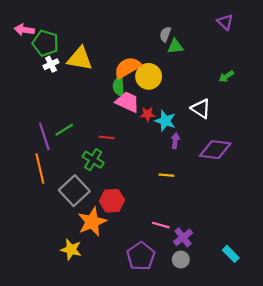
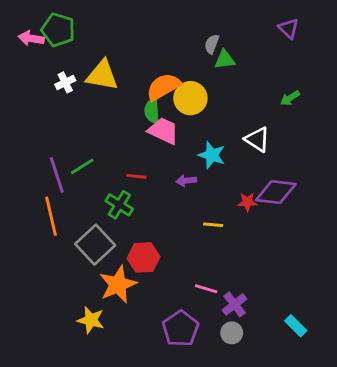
green pentagon: (45, 43) -> (58, 30), moved
red star: (148, 114) -> (247, 202), moved
purple arrow: (175, 141) -> (186, 181), moved, turned -104

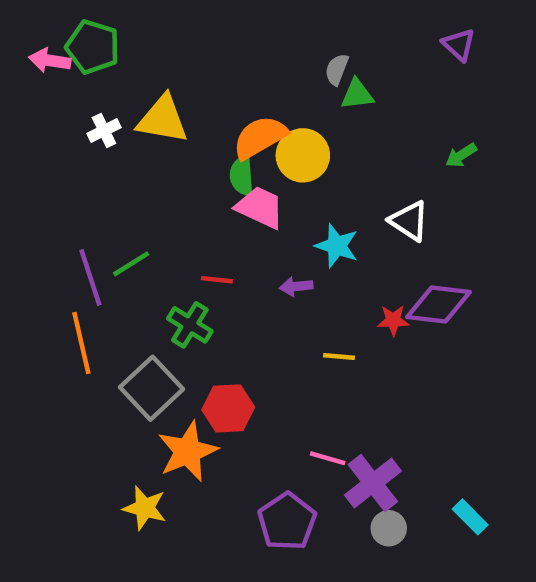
purple cross: (235, 304) -> (373, 483), size x1.4
gray circle: (232, 333) -> (389, 528), moved

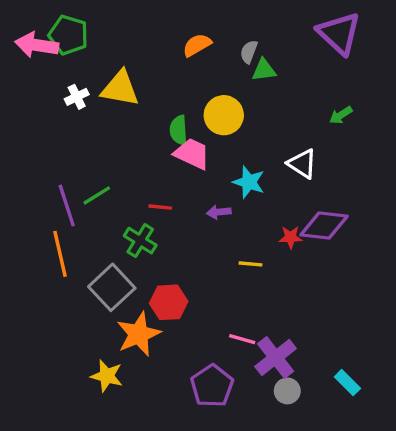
purple triangle: (459, 45) -> (339, 33), size x1.8
pink arrow: (50, 60) -> (37, 45), size x1.4
orange semicircle: (260, 137) -> (197, 45), moved, size x0.7

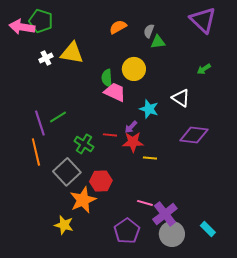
red line: (160, 207) -> (110, 135), moved
purple arrow: (219, 212) -> (131, 127), turned -40
red star: (291, 237) -> (133, 142), moved, size x1.5
gray circle: (287, 391) -> (172, 234), size x1.6

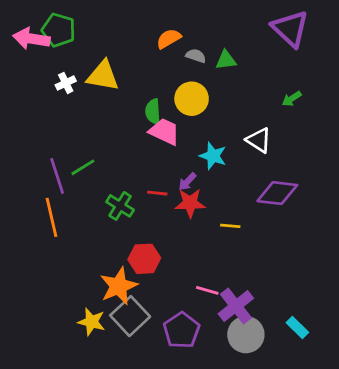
gray semicircle: (149, 31) -> (196, 56), moved, turned 88
yellow line: (150, 158) -> (230, 226), moved
gray square: (67, 172) -> (130, 316), moved

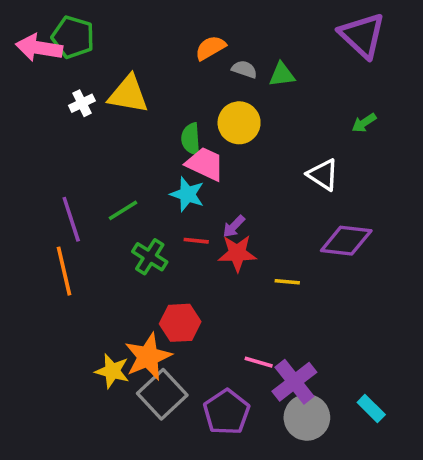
cyan star: (213, 156) -> (187, 194), moved
green line: (83, 167) -> (123, 210), moved
yellow star: (91, 322) -> (112, 371), moved

